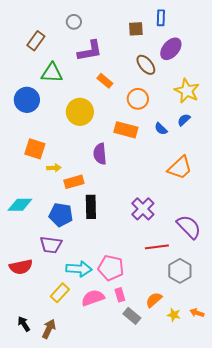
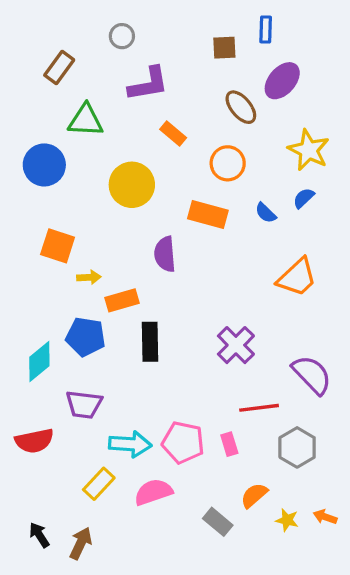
cyan diamond: (20, 205) -> (39, 362), moved, turned -40
blue pentagon: (61, 215) -> (86, 337), moved
pink rectangle: (120, 295) -> (229, 444), moved

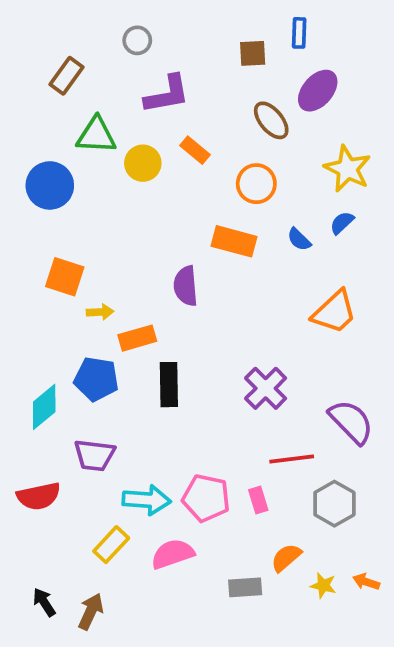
yellow circle: (132, 185) -> (143, 163), moved, size x0.7
gray rectangle: (218, 522) -> (245, 587), turned -44

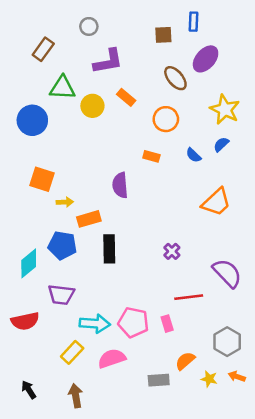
orange rectangle: (234, 241) -> (151, 156), size x0.6
purple cross: (266, 388) -> (172, 251), size x0.6
gray hexagon: (334, 504) -> (227, 342), moved
brown arrow: (91, 612) -> (76, 396), moved, turned -35

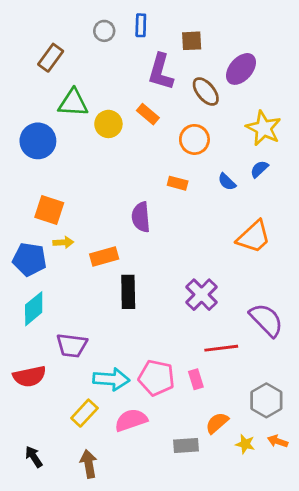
blue rectangle: (194, 22) -> (141, 25), moved
purple L-shape: (108, 61) -> (161, 72), moved, turned 116
yellow arrow: (65, 202) -> (63, 242), moved
blue pentagon: (62, 245) -> (29, 259), moved
purple cross: (172, 251) -> (202, 295), size x1.6

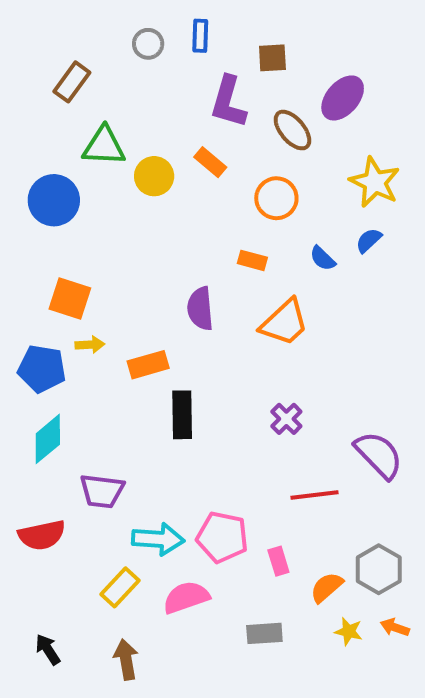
orange trapezoid: (254, 237) -> (284, 323), moved
purple cross: (202, 295) -> (286, 419), size x0.7
pink rectangle: (196, 379) -> (278, 561), moved
orange semicircle: (217, 423) -> (327, 587), moved

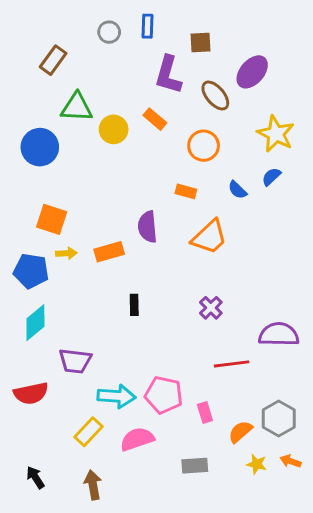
orange rectangle: (148, 365) -> (109, 252), moved
black rectangle: (182, 415) -> (134, 305), size x0.6
purple semicircle: (379, 455) -> (279, 334), turned -45

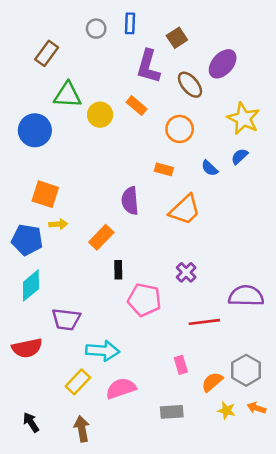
brown square: (201, 42) -> (177, 38), turned -30
orange rectangle: (109, 252) -> (101, 237), moved, turned -30
pink pentagon: (164, 395) -> (144, 300), moved

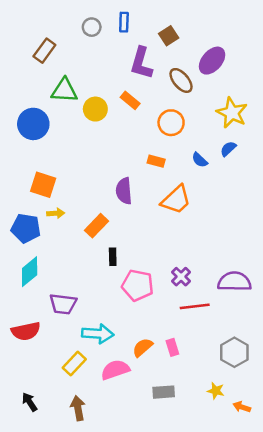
purple cross: (186, 272) -> (181, 277), moved
orange semicircle: (212, 382) -> (143, 347), moved
orange arrow: (256, 408) -> (242, 407), moved

